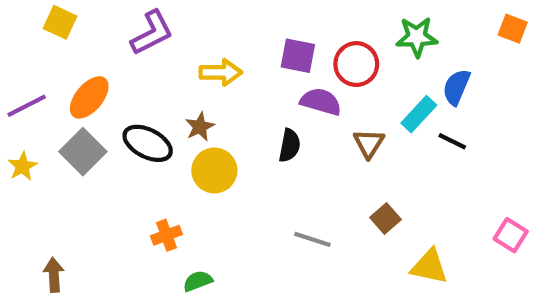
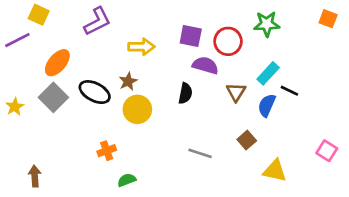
blue semicircle: (456, 87) -> (267, 105), moved
purple line: (27, 106) -> (17, 40), moved

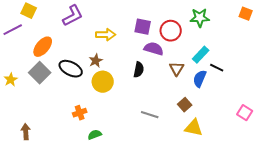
yellow triangle: (275, 171) -> (194, 128), moved

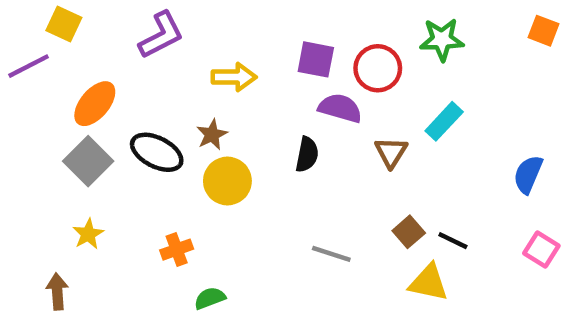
black line: (217, 68) -> (453, 241), moved
blue semicircle: (200, 79) -> (528, 174), moved
yellow star: (11, 80) -> (88, 234), moved

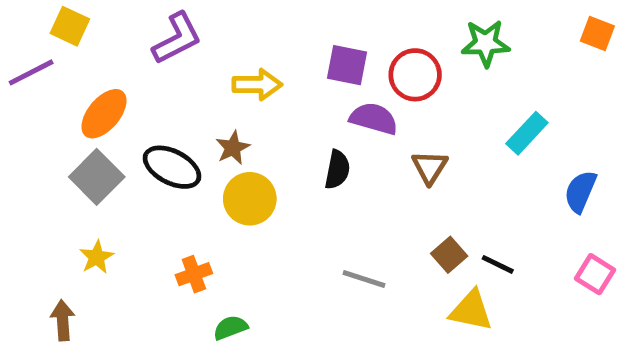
cyan rectangle: (444, 121) -> (527, 133), moved

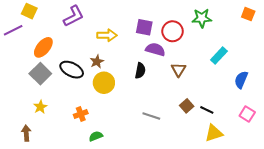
yellow triangle: (471, 311) -> (214, 133), moved, turned -30

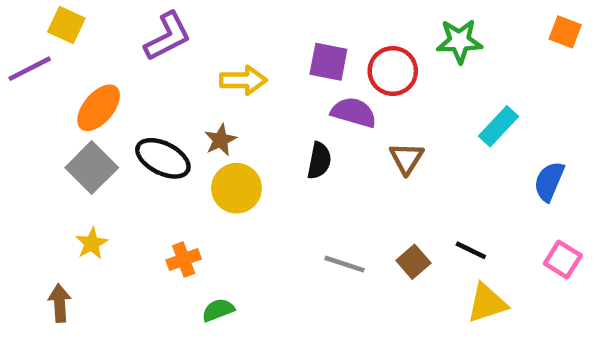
brown square: (187, 106) -> (413, 262), moved

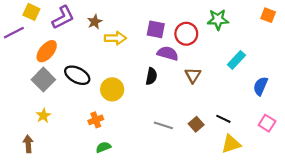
purple L-shape: (168, 37) -> (63, 17), moved
brown star: (220, 140) -> (95, 22), moved
orange cross: (184, 259) -> (96, 120), moved

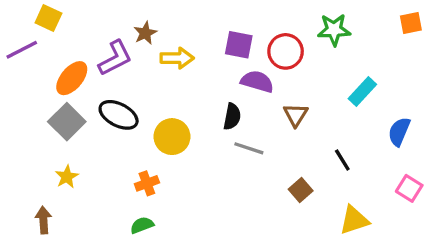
orange square: (268, 15) -> (411, 23), turned -32
purple L-shape: (63, 17) -> (115, 58), moved
black line: (223, 119) -> (342, 160), moved, turned 32
gray line: (163, 125) -> (249, 148), moved
green semicircle: (103, 147) -> (142, 225), moved

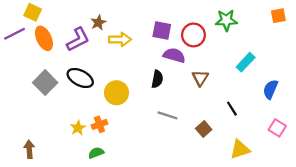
orange ellipse: (72, 78) -> (44, 38), moved, turned -65
gray line: (249, 148) -> (167, 115), moved
yellow star: (67, 177) -> (78, 128), moved

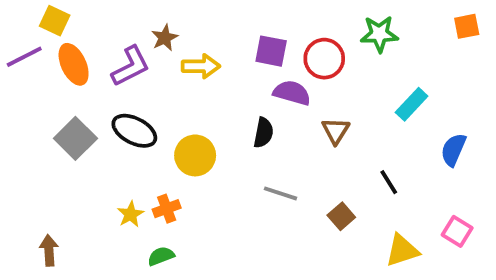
pink square: (277, 128) -> (457, 231), moved

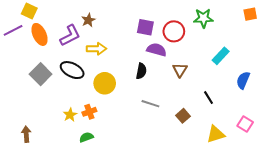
yellow arrow: (201, 66) -> (97, 49), moved

